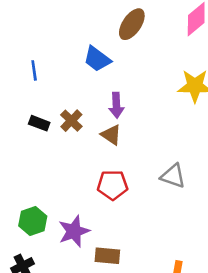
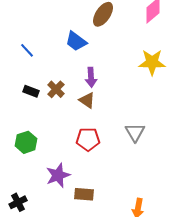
blue line: (34, 70) -> (27, 50), turned -35
gray triangle: (173, 176) -> (135, 132), turned 40
green hexagon: (33, 221) -> (26, 142), moved

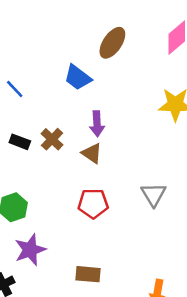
purple star: (58, 175) -> (30, 250), moved

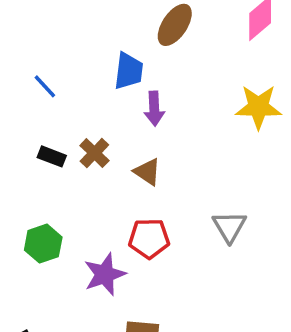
blue trapezoid: (78, 78) -> (129, 71), turned -120
purple arrow: (97, 124) -> (154, 109), moved
purple star: (30, 250) -> (105, 274), moved

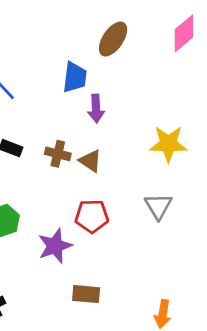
yellow star: (258, 107) -> (168, 144), moved
brown cross: (94, 153) -> (58, 154), moved, turned -30

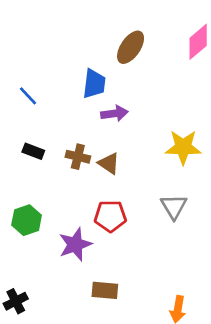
purple arrow: (96, 108) -> (114, 113), turned -95

